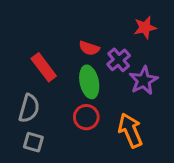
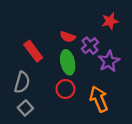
gray square: (33, 142) -> (25, 108), turned 32

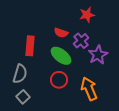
red star: (110, 21) -> (87, 15), moved
red rectangle: (33, 51) -> (30, 46), turned 42
green ellipse: (68, 62) -> (61, 56), turned -40

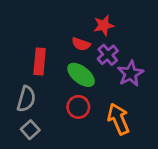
red star: (87, 15) -> (104, 25), moved

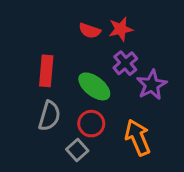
red semicircle: (81, 44) -> (90, 31), moved
gray semicircle: (26, 99) -> (49, 116), moved
gray square: (30, 130) -> (77, 150), moved

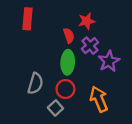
red semicircle: (90, 31) -> (69, 36), moved, turned -128
red rectangle: (46, 71) -> (28, 19), moved
green ellipse: (94, 86) -> (68, 62), turned 55

